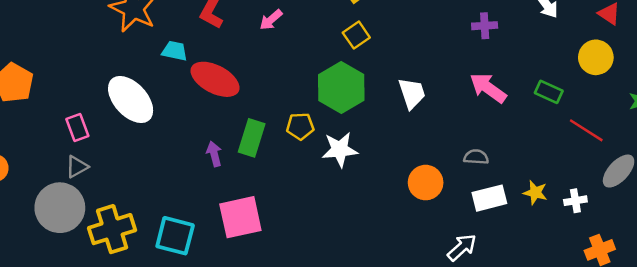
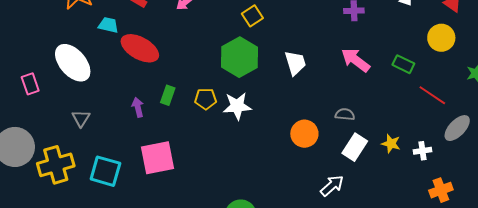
yellow pentagon: (300, 126) -> (206, 99), moved
green rectangle: (252, 138) -> (168, 95), size x0.7
gray triangle: (77, 167) -> (81, 118), moved, turned -30
white rectangle: (489, 198) -> (355, 147), turned -44

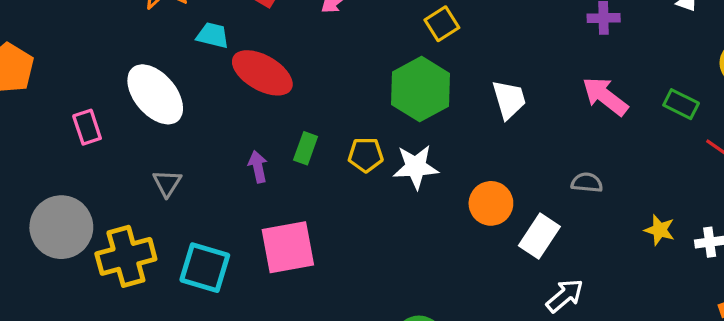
orange circle: (304, 134) -> (491, 203), moved
white rectangle: (355, 147) -> (539, 236), moved

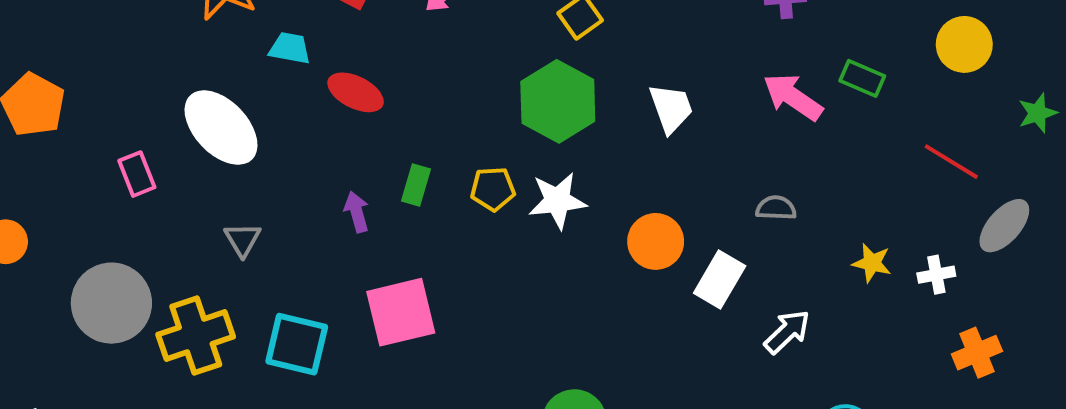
red ellipse: (262, 73) -> (356, 92), size x0.7
green rectangle: (681, 104) -> (862, 78), moved
white arrow: (565, 296) -> (787, 332), moved

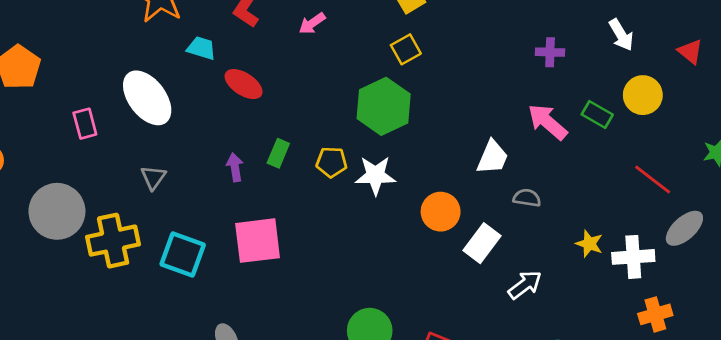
yellow circle: (964, 44) -> (643, 95), moved
white trapezoid: (671, 108) -> (492, 157), moved, turned 36
white cross: (936, 275) -> (633, 257), size x1.6

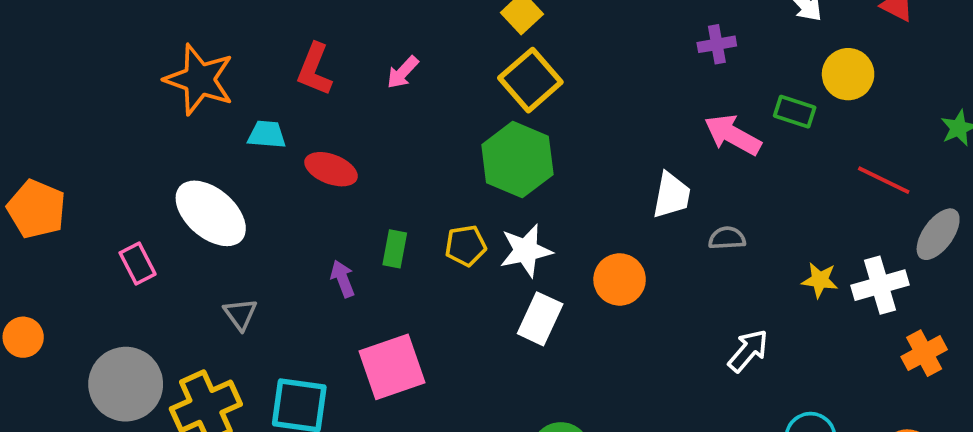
yellow square: (406, 49) -> (530, 80), size x1.5
white rectangle: (482, 243) -> (540, 319), moved

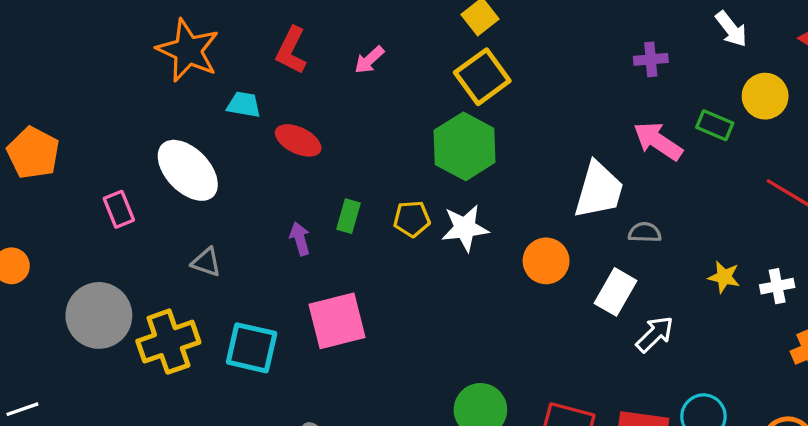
white trapezoid: (672, 195) -> (599, 190), size x1.4
white cross: (880, 285) -> (777, 286), size x0.7
gray triangle: (240, 314) -> (206, 262), turned -40
white rectangle: (540, 319) -> (615, 292), moved

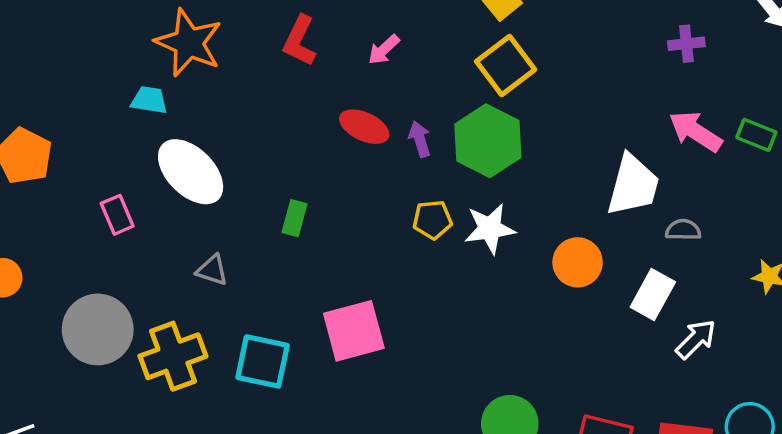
cyan trapezoid: (244, 105) -> (149, 100), moved
green rectangle: (715, 125) -> (756, 135), moved
red ellipse: (298, 140) -> (364, 127), moved
green rectangle: (349, 216) -> (295, 218), moved
purple arrow: (300, 239) -> (420, 139), moved

